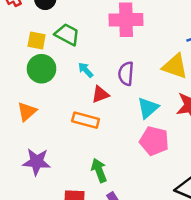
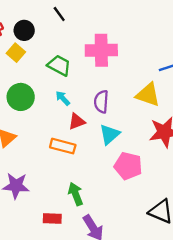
green trapezoid: (67, 34) -> (59, 65), moved
yellow square: (37, 41) -> (16, 53), moved, turned 30
cyan triangle: (148, 108) -> (109, 134), moved

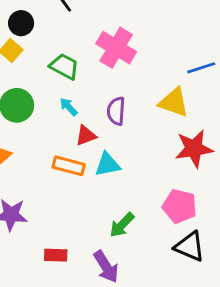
pink cross: (101, 50) -> (116, 48), turned 32
cyan triangle: (109, 134) -> (108, 164), moved, turned 30
pink pentagon: (128, 166) -> (180, 206), moved
green arrow: (76, 194) -> (122, 225), moved, turned -115

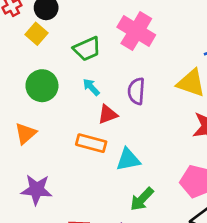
green trapezoid: (64, 66) -> (87, 49), turned 128
cyan triangle: (108, 164) -> (128, 160), moved

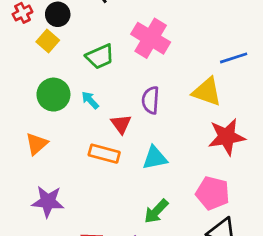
cyan arrow: (91, 87) -> (90, 100), moved
red triangle: (108, 114) -> (121, 124), turned -45
cyan triangle: (128, 160) -> (155, 158), moved

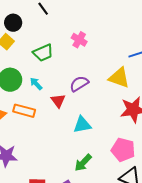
pink cross: (151, 38) -> (79, 40), size x0.6
purple semicircle: (151, 100) -> (79, 84), turned 54
orange rectangle: (104, 154) -> (24, 111), moved

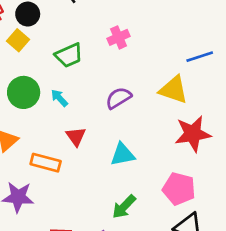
pink cross: (79, 40) -> (118, 37), turned 35
red triangle: (58, 101) -> (76, 136), moved
orange rectangle: (24, 111) -> (46, 163), moved

